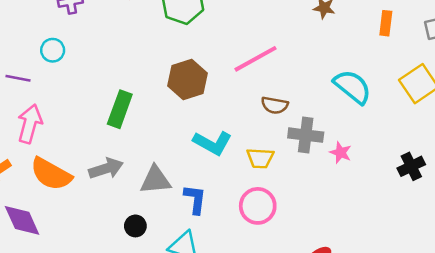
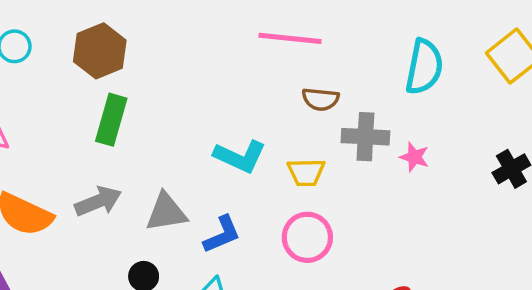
pink line: (255, 59) -> (290, 38), turned 39
brown hexagon: (187, 80) -> (100, 51), moved
cyan semicircle: (353, 87) -> (424, 67), turned 66
blue L-shape: (195, 199) -> (222, 234), turned 64

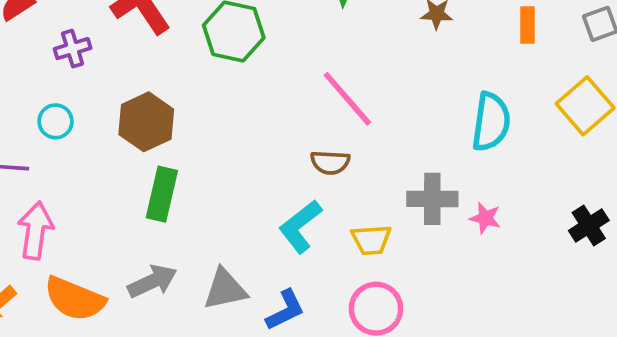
pink line: (290, 38) -> (347, 99), turned 46
brown semicircle: (320, 99) -> (330, 162), moved
cyan L-shape: (240, 156) -> (300, 226), turned 120

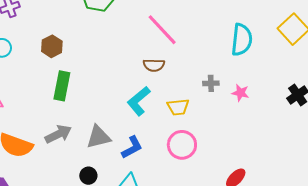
brown hexagon: (146, 122) -> (52, 46), size x0.7
gray cross: (432, 199) -> (211, 83), size x0.6

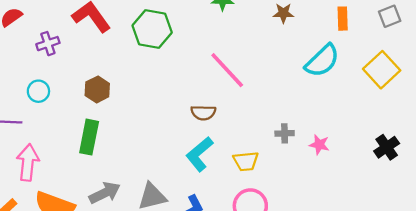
cyan semicircle: (242, 40) -> (322, 61), moved, turned 40
brown semicircle: (154, 65) -> (203, 113), moved
green rectangle: (62, 86) -> (89, 137), moved

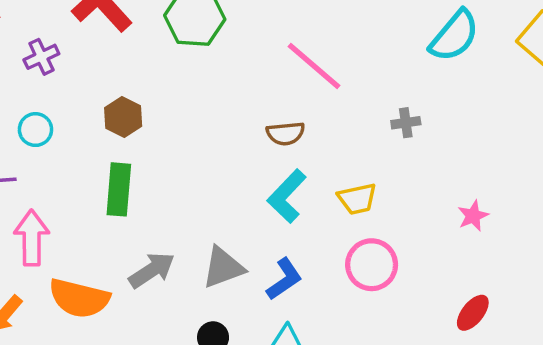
gray cross: (285, 133) -> (406, 123), moved
pink star: (319, 145) -> (473, 216), moved, turned -30

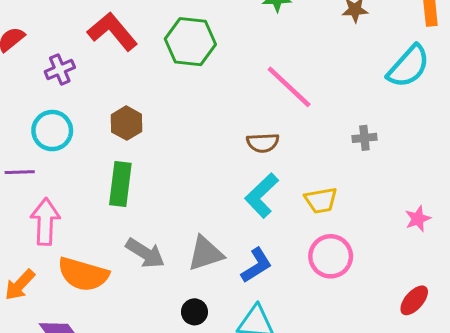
cyan circle: (35, 130) -> (52, 131), size x1.4
gray arrow: (152, 270) -> (145, 253), turned 63

